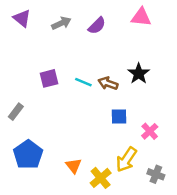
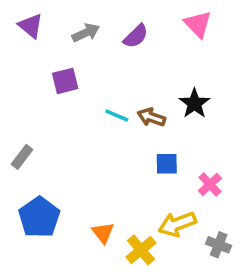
pink triangle: (141, 17) -> (198, 24), turned 40
purple square: (49, 78) -> (65, 81), moved
yellow arrow: (126, 160) -> (177, 224), turned 35

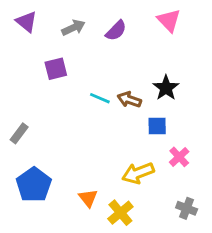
blue square: (167, 164) -> (157, 126), moved
yellow arrow: (177, 224) -> (138, 173), moved

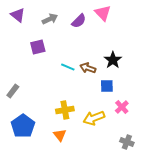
pink triangle: (169, 20) -> (103, 13), moved
yellow cross: (120, 213) -> (65, 110), moved, turned 30

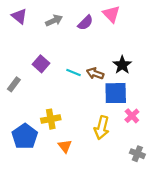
purple square: (38, 47) -> (41, 64), moved, turned -35
blue square: (107, 86) -> (116, 93), size x1.6
gray rectangle: (13, 91) -> (14, 84), moved
yellow cross: (65, 110) -> (51, 119), moved
yellow arrow: (94, 118) -> (102, 128), turned -55

